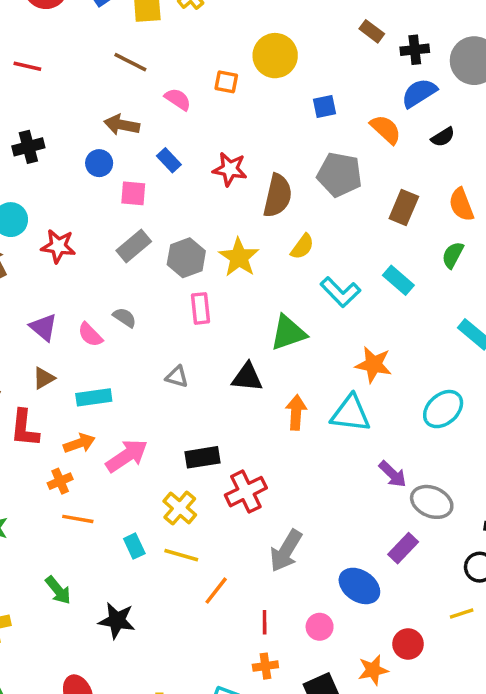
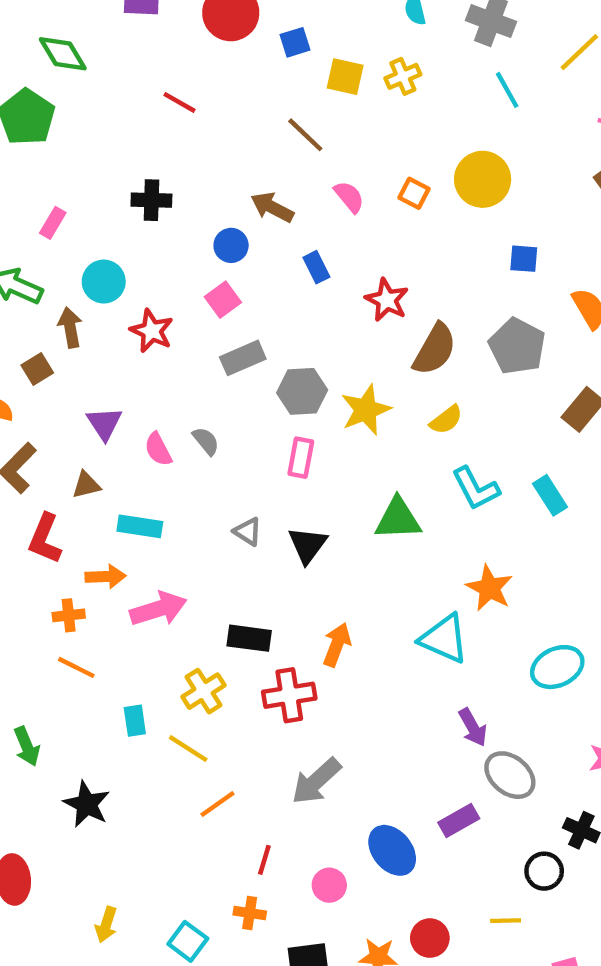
pink square: (133, 193) -> (223, 300), moved, turned 32
black triangle: (247, 377) -> (308, 545), moved, turned 44
orange arrow: (296, 412) -> (337, 645), moved

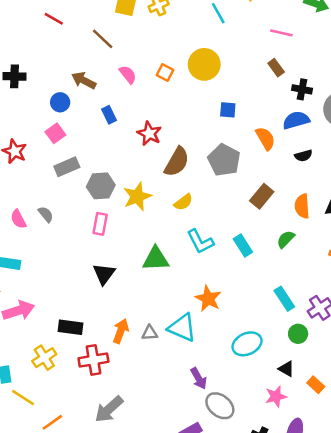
red line: (180, 102) -> (54, 19), moved
gray triangle: (248, 532) -> (150, 333), moved, turned -36
yellow line: (188, 749) -> (23, 398), moved

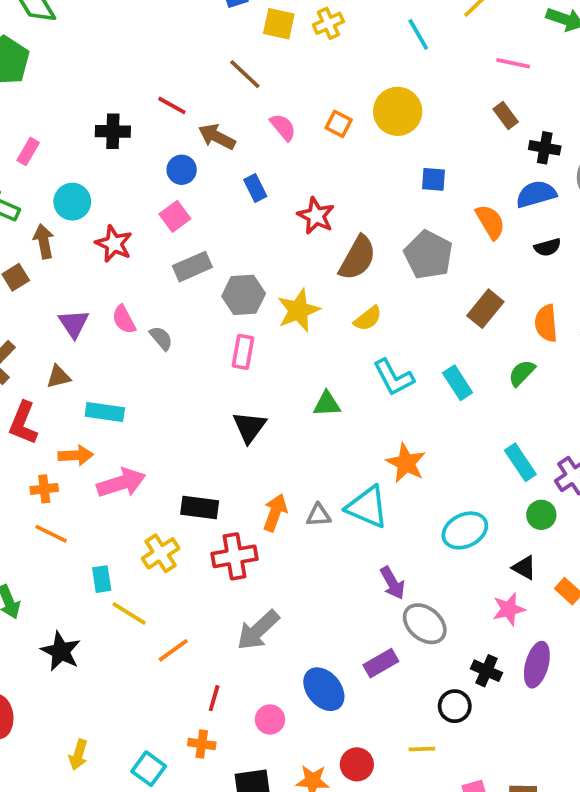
red line: (54, 19) -> (172, 105), moved
pink semicircle: (18, 219) -> (124, 319), moved
green triangle: (156, 259) -> (327, 404), size x0.7

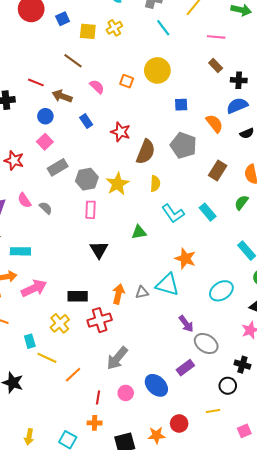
yellow semicircle: (368, 318) -> (155, 184), turned -42
pink circle: (270, 720) -> (126, 393), moved

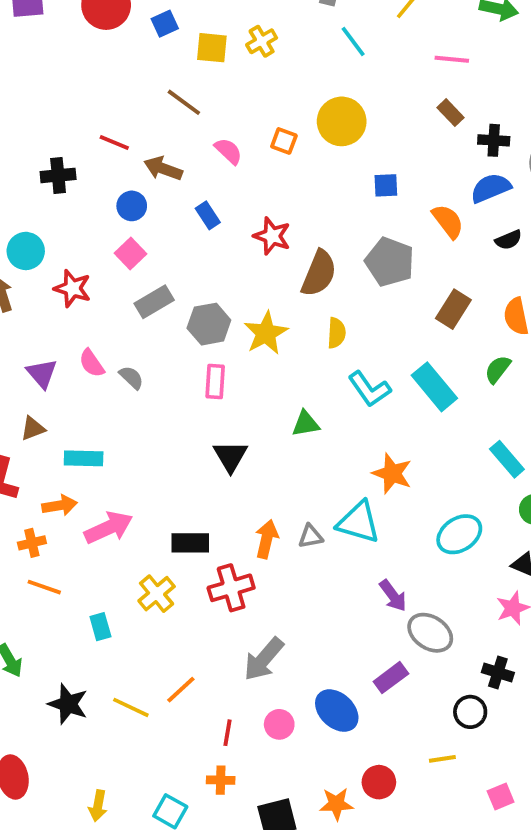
cyan rectangle: (208, 212) -> (434, 387), size x1.4
yellow line: (47, 358) -> (131, 707), moved

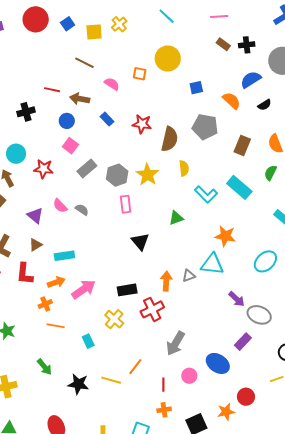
black cross: (494, 140) -> (247, 45), moved

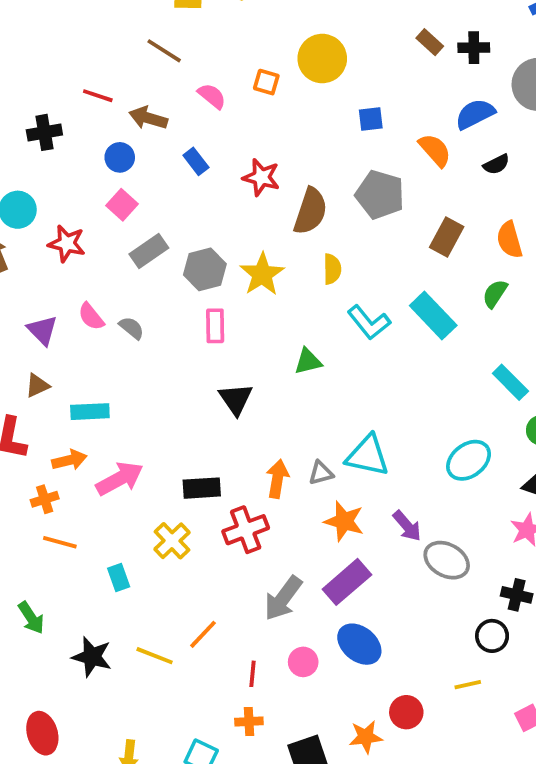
orange star: (225, 236) -> (344, 521), moved
purple rectangle: (243, 342) -> (347, 582), moved, size x1.4

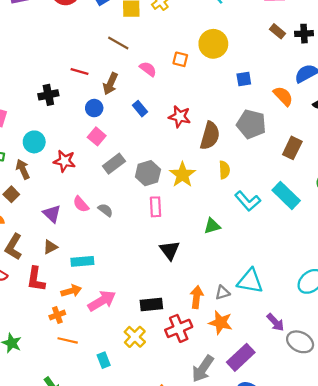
brown arrow: (148, 118) -> (110, 84), turned -80
orange star: (344, 521) -> (221, 322), moved

